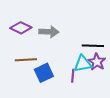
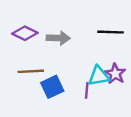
black line: (93, 46) -> (110, 32), moved

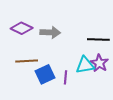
black line: (110, 32) -> (98, 40), moved
purple line: (87, 90) -> (66, 77), moved

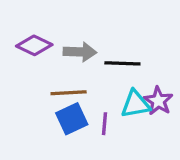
black line: (98, 40) -> (122, 63), moved
brown line: (27, 61) -> (69, 93), moved

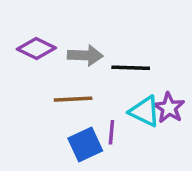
cyan triangle: (135, 104) -> (145, 111), turned 36
blue square: (72, 119) -> (85, 144), moved

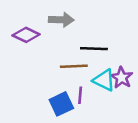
gray arrow: (85, 55) -> (61, 20), moved
brown line: (73, 99) -> (74, 66), moved

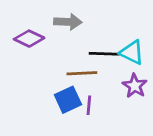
cyan triangle: (104, 80) -> (132, 52), moved
blue square: (61, 104) -> (68, 100), moved

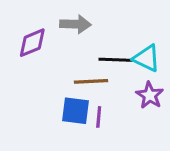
purple diamond: (29, 39) -> (32, 43), turned -48
blue square: (68, 100) -> (75, 111), turned 32

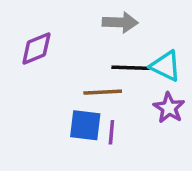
gray arrow: (75, 24) -> (120, 22), moved

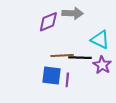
purple diamond: (36, 48) -> (48, 22), moved
black line: (131, 68) -> (80, 58), moved

